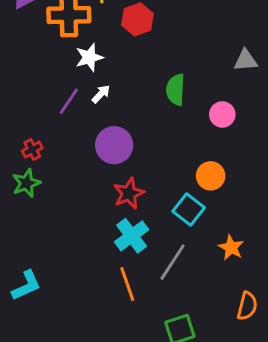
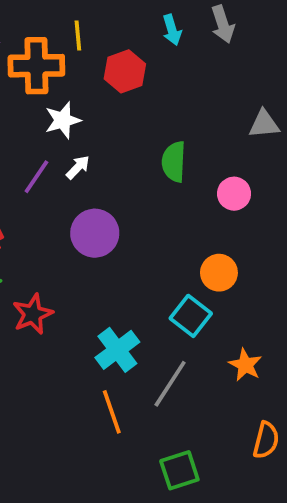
red star: (129, 193) -> (33, 314), moved

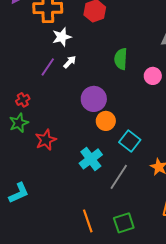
purple circle: (95, 233) -> (94, 99), moved
orange circle: (219, 273) -> (106, 121), moved
orange line: (112, 412) -> (88, 221), moved

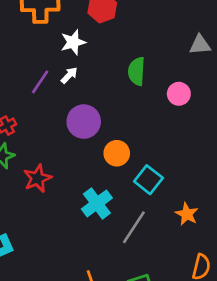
white star: (62, 37) -> (73, 42), moved
purple circle: (94, 99) -> (84, 122), moved

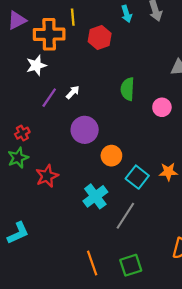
white star: (73, 42) -> (36, 65), moved
orange star: (187, 214) -> (168, 172), moved, turned -30

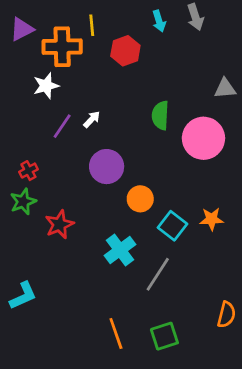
pink circle: (162, 107) -> (203, 138), size x1.8

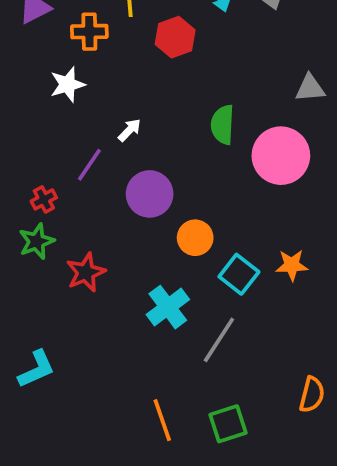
orange cross: (62, 47) -> (89, 32), size x0.7
purple line: (62, 126) -> (89, 165), moved

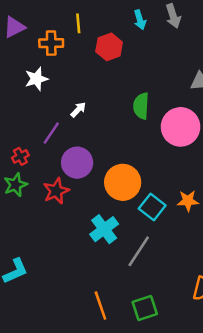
purple circle: (150, 194) -> (77, 163), moved
orange circle: (195, 238) -> (123, 182), size x1.5
red star: (86, 272) -> (56, 191), moved

